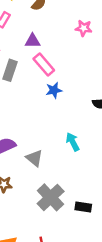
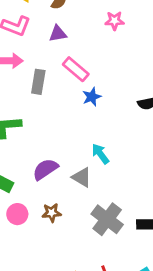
purple triangle: (32, 41) -> (58, 34), moved
cyan arrow: (73, 142) -> (100, 154), moved

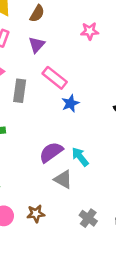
purple triangle: (58, 34) -> (37, 45), turned -36
purple semicircle: (45, 169) -> (51, 152), moved
gray cross: (107, 219) -> (88, 218), size x0.6

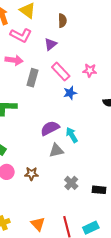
brown semicircle: (37, 14) -> (62, 21), moved, turned -40
pink star: (90, 31) -> (90, 70), moved
gray triangle: (63, 179) -> (56, 150), turned -49

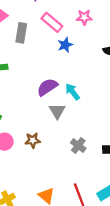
gray triangle: (56, 150) -> (57, 111), turned -42

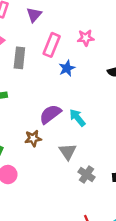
pink rectangle: (52, 22) -> (52, 45), turned 75
gray triangle: (57, 111) -> (68, 152), moved
brown star: (33, 140) -> (33, 138), moved

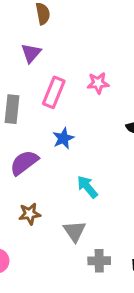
blue star: (67, 68) -> (63, 138), moved
purple semicircle: (50, 114) -> (24, 163), moved
gray cross: (87, 174) -> (99, 261), turned -35

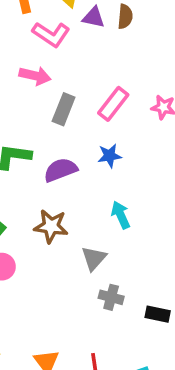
purple triangle: (31, 53) -> (94, 17), moved, turned 45
brown star: (30, 214) -> (51, 226), size x1.4

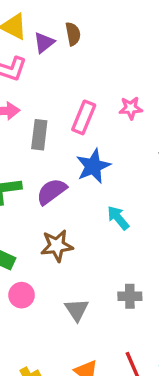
purple triangle: (94, 17) -> (44, 43), turned -35
blue star: (110, 156) -> (93, 166), size x1.5
gray triangle: (94, 258) -> (77, 310), moved

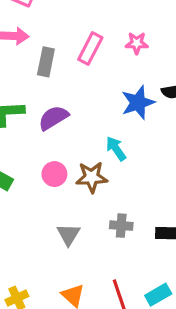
blue star: (93, 166) -> (138, 103), moved
brown star: (57, 246) -> (92, 177), moved
pink circle: (22, 295) -> (54, 174), moved

